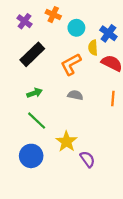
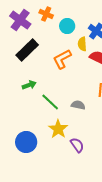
purple cross: (25, 21) -> (20, 20), size x1.5
gray semicircle: (75, 95) -> (78, 105), moved
green line: (37, 121) -> (50, 102), moved

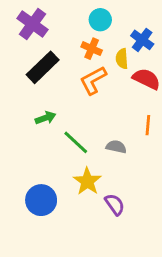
orange cross: (46, 14) -> (92, 49), moved
cyan circle: (67, 26) -> (100, 20), moved

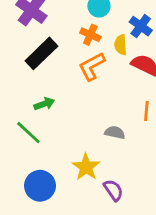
green line: (76, 142) -> (28, 133), moved

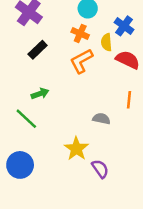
black rectangle: (41, 53) -> (38, 50), size x0.7
blue circle: (40, 186) -> (20, 165), moved

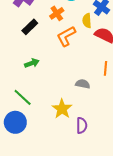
orange cross: (80, 33) -> (57, 13), moved, turned 32
green line: (26, 119) -> (23, 97), moved
purple semicircle: (100, 169) -> (82, 125), turned 35

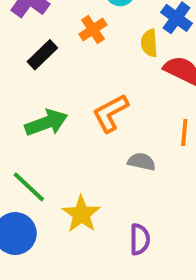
orange L-shape: (66, 36) -> (110, 113), moved
green arrow: (32, 63) -> (46, 123), size x1.5
yellow star: (62, 109) -> (81, 214), moved

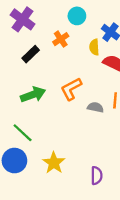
gray semicircle: (142, 162) -> (95, 107), moved
yellow star: (81, 214) -> (54, 163), moved
purple semicircle: (140, 239) -> (97, 176), moved

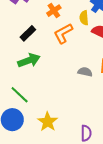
black rectangle: (31, 54) -> (28, 33), moved
orange L-shape: (71, 89) -> (63, 33), moved

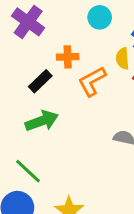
orange cross: (54, 11) -> (68, 57), moved, turned 32

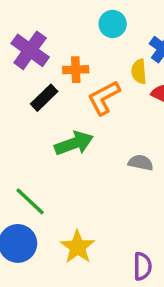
purple cross: (28, 22) -> (30, 50), moved
green arrow: (42, 121) -> (74, 143), moved

